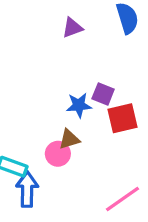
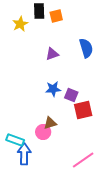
blue star: (79, 105) -> (53, 89), moved

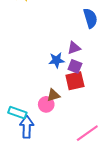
purple triangle: (52, 54) -> (74, 48), moved
red square: (83, 110) -> (75, 81), moved

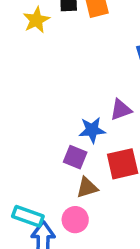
purple square: (75, 66) -> (75, 157), moved
pink circle: (46, 104) -> (75, 220), moved

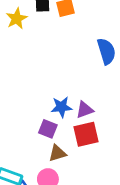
purple triangle: (121, 110) -> (85, 110), moved

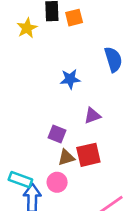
blue star: (61, 107) -> (70, 79), moved
red square: (86, 134) -> (88, 155), moved

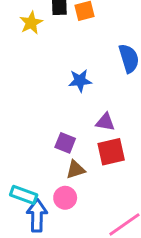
purple triangle: (92, 116) -> (105, 122), turned 30
red square: (88, 155) -> (111, 152), moved

